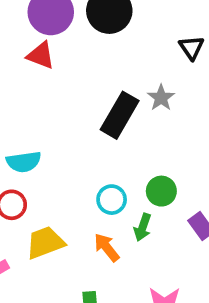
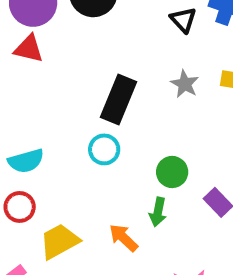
gray star: (161, 98) -> (185, 84), moved
cyan circle: (112, 200) -> (104, 149), moved

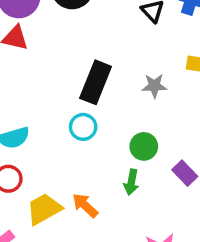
gray star: (185, 84) -> (154, 86), moved, turned -30
orange arrow: (124, 238) -> (85, 205), moved

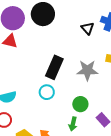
gray star: (154, 86) -> (87, 70), size x1.5

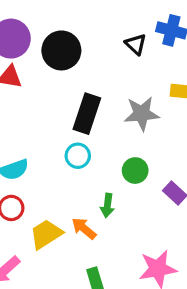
black circle: (43, 14) -> (61, 50), moved
green arrow: (73, 124) -> (107, 205), moved

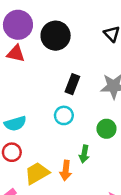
black rectangle: (87, 114) -> (72, 84), size x0.7
orange arrow: (84, 228) -> (66, 170), turned -126

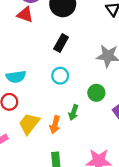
black rectangle: (72, 84) -> (61, 43), moved
yellow trapezoid: (37, 173) -> (29, 124), turned -30

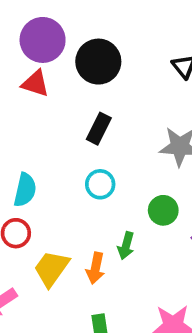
cyan semicircle: (16, 77) -> (25, 190), turned -66

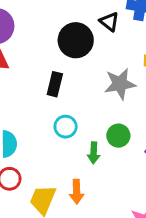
black circle: (98, 62) -> (76, 40), moved
green arrow: (126, 246) -> (94, 153), moved

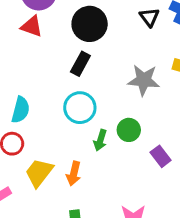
black circle: (76, 40) -> (90, 24), moved
cyan circle: (66, 127) -> (80, 108), size x1.4

